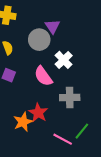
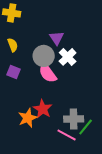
purple triangle: (52, 26) -> (57, 38), moved
gray circle: (39, 40) -> (44, 56), moved
gray cross: (70, 98) -> (74, 119), moved

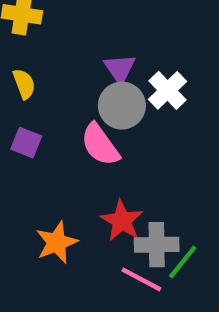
gray circle: (44, 56) -> (122, 106), moved
white cross: (68, 57) -> (168, 90), moved
red star: (43, 109) -> (122, 221), moved

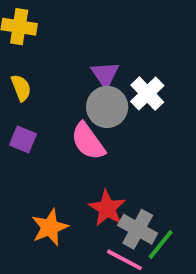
gray cross: (157, 245) -> (138, 229), turned 30

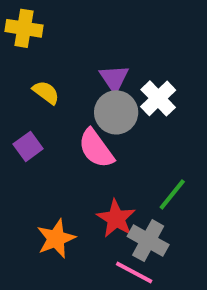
yellow semicircle: (21, 88) -> (46, 92), moved, turned -32
purple square: (23, 139) -> (28, 146), turned 32
green line: (161, 245) -> (172, 194), moved

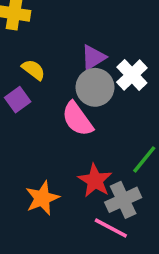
purple triangle: (114, 78) -> (93, 57), turned 32
purple square: (28, 146) -> (18, 100), moved
gray cross: (148, 241) -> (123, 200), turned 36

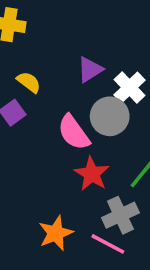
gray circle: (95, 87) -> (110, 116), moved
red star: (95, 181) -> (92, 174), moved
orange star: (42, 198) -> (56, 233), moved

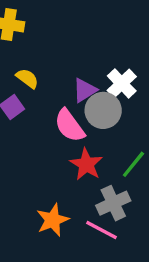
purple triangle: (90, 70) -> (85, 90), moved

